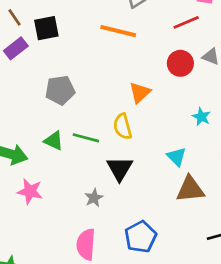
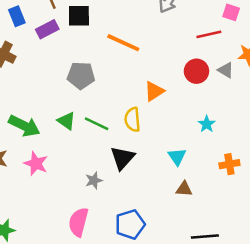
orange line: (118, 31) -> (123, 43), moved
brown triangle: (190, 189) -> (184, 189), size x0.6

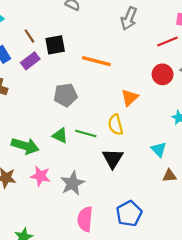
gray star: (94, 180) -> (72, 183), moved, size x1.6

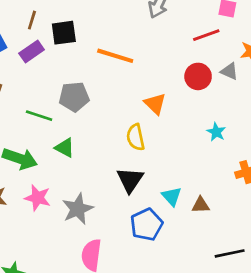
brown line: (29, 36) -> (32, 20), turned 48
orange triangle: (130, 98) -> (155, 104), turned -36
green line: (86, 133) -> (39, 116), moved
cyan triangle: (159, 149) -> (172, 196), moved
blue pentagon: (129, 214) -> (147, 225), moved

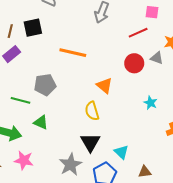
black square: (64, 33) -> (33, 28), moved
brown triangle: (201, 205) -> (145, 172), moved
gray star: (78, 209) -> (70, 164), moved

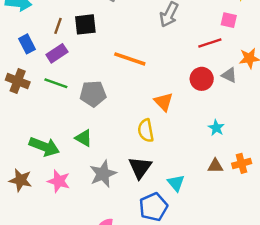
green line: (21, 100) -> (56, 83), moved
gray star: (70, 164) -> (103, 174), moved
brown triangle: (145, 172) -> (215, 166), moved

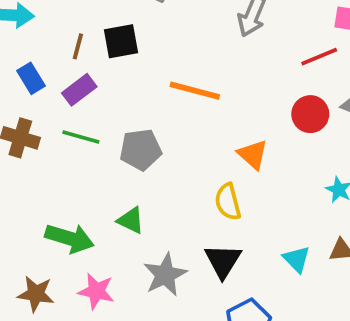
cyan triangle: (176, 183) -> (297, 259), moved

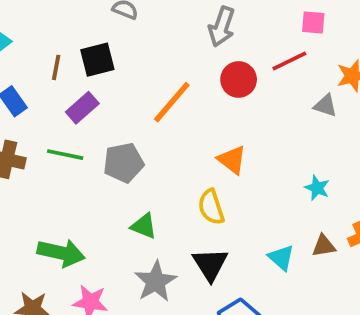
purple rectangle: (79, 90) -> (82, 108), moved
orange line: (195, 91) -> (172, 102), turned -60
red circle: (310, 114) -> (239, 79), moved
green triangle: (131, 220) -> (144, 226), moved

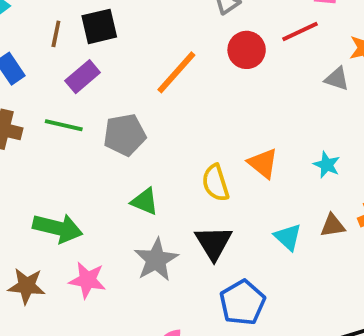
orange triangle: (232, 160) -> (263, 163), moved

